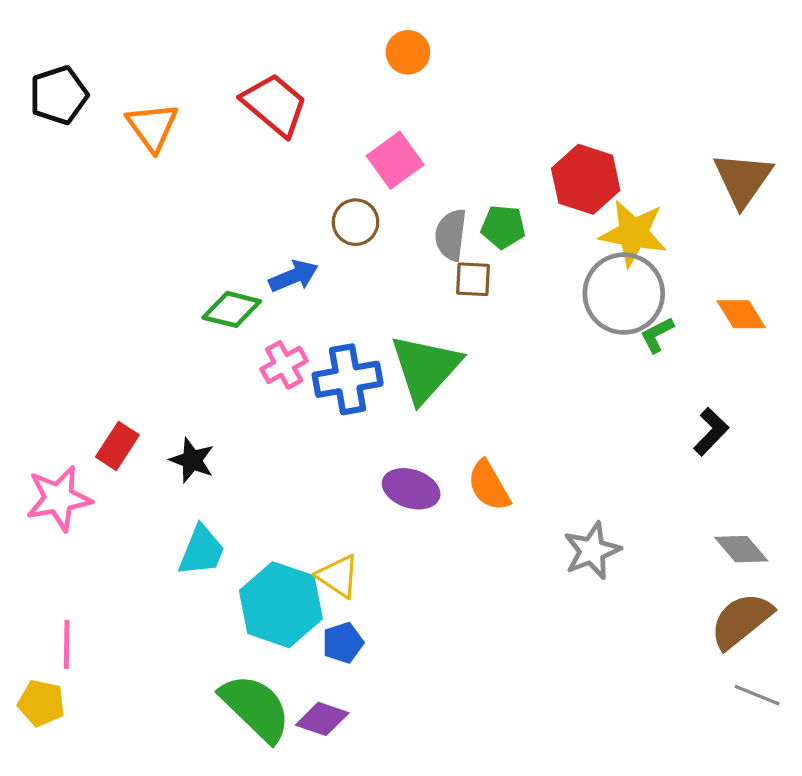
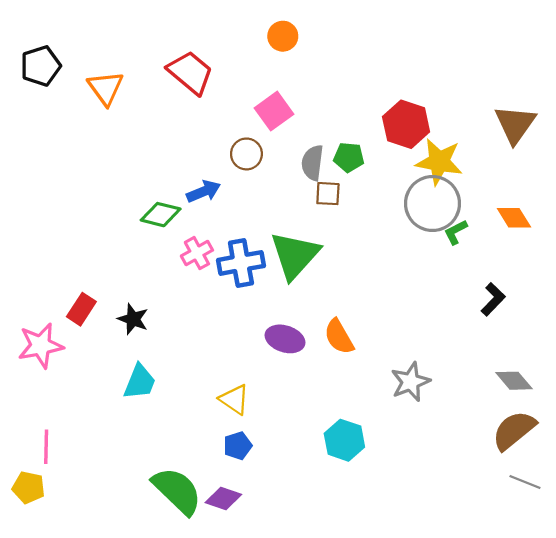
cyan hexagon: (281, 605) -> (344, 440), moved, size x0.7

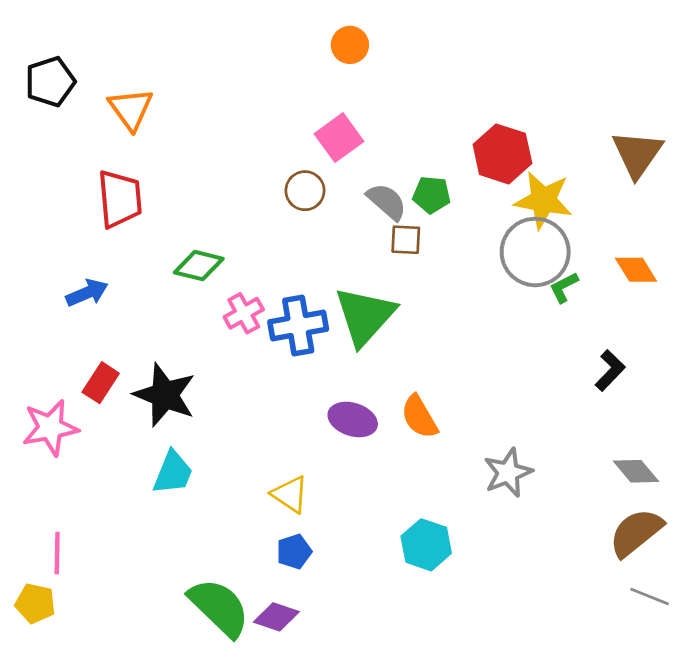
red trapezoid: (190, 73) -> (120, 199), moved, turned 45
gray semicircle: (313, 163) -> (387, 202), turned 124
blue arrow: (204, 191) -> (87, 293), moved
black star: (133, 319) -> (165, 395), size x1.6

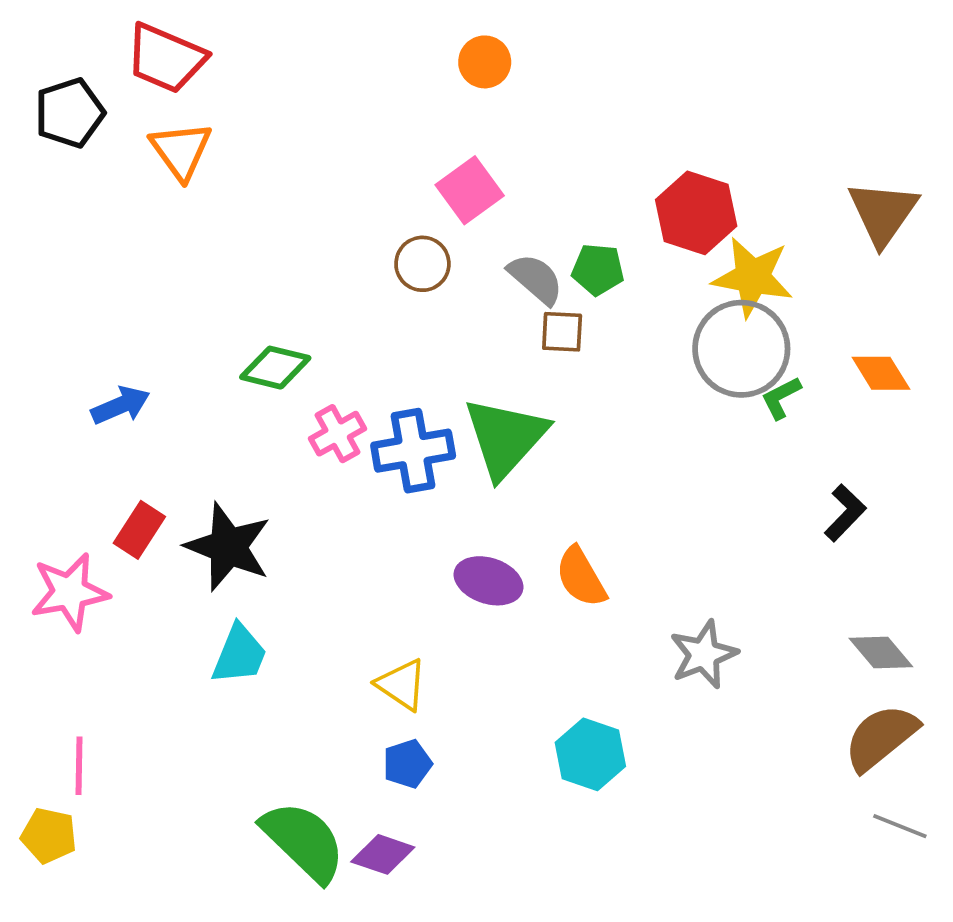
red trapezoid: (120, 199) -> (166, 58), moved, turned 118

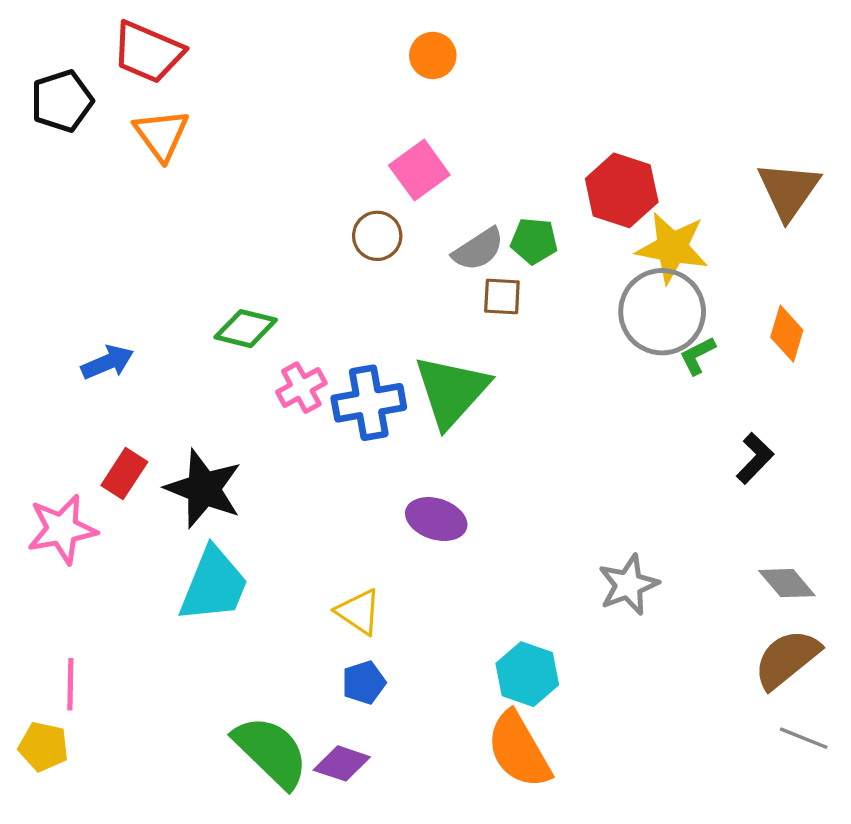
gray semicircle: (536, 279) -> (478, 249), turned 106
orange diamond: (881, 373) -> (787, 334), turned 48
orange semicircle: (581, 577) -> (519, 750), moved, size x1.4
cyan trapezoid: (239, 654) -> (214, 585), size x1.4

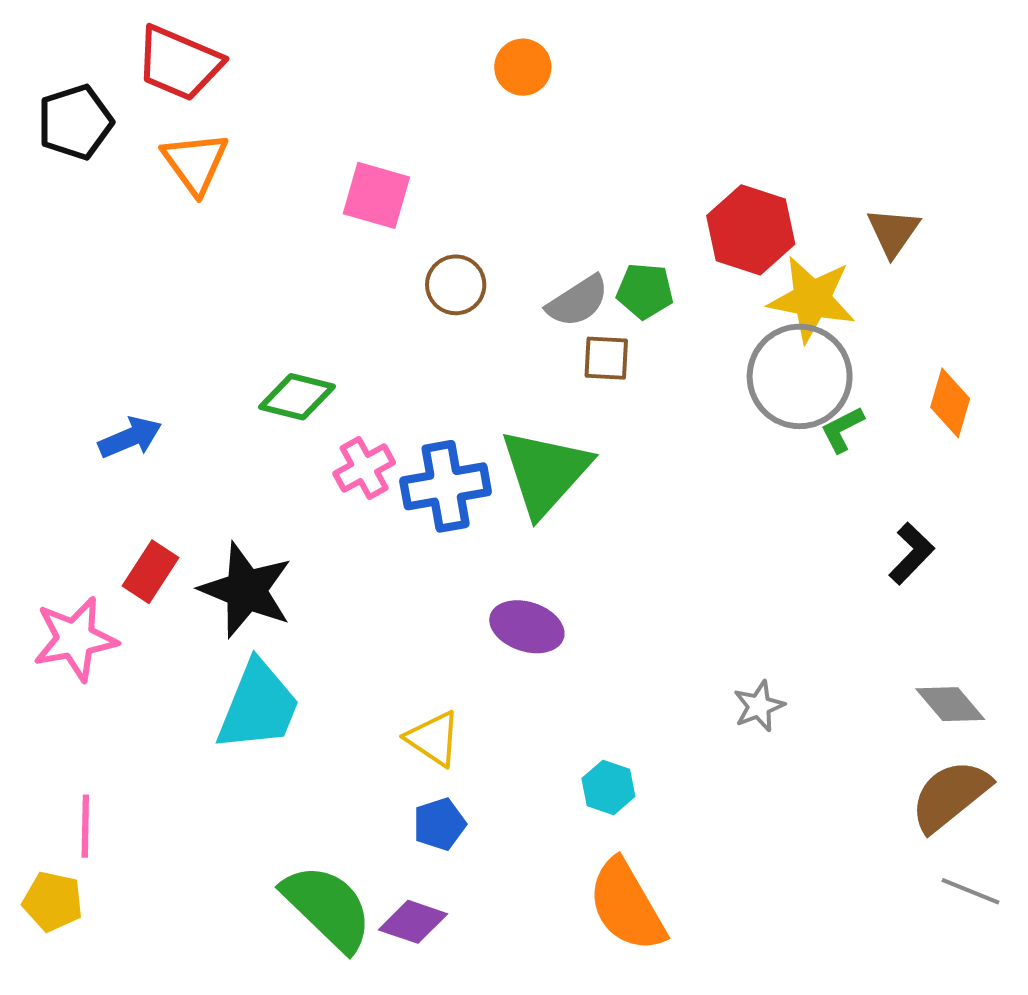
pink square: (419, 170) -> (376, 195), moved, turned -38
brown triangle: (789, 190) -> (893, 232), moved, size x0.7
gray star: (628, 585) -> (759, 706), size x0.7
cyan hexagon: (527, 674) -> (608, 787), moved, size x0.7

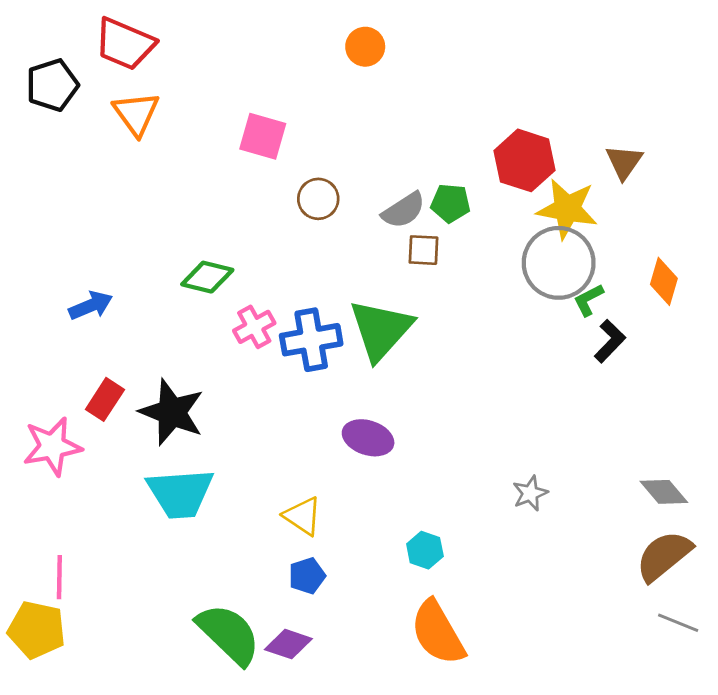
black L-shape: (912, 553) -> (610, 341), moved
cyan trapezoid: (258, 706) -> (180, 493), turned 64
yellow pentagon: (53, 901) -> (37, 630), size x1.4

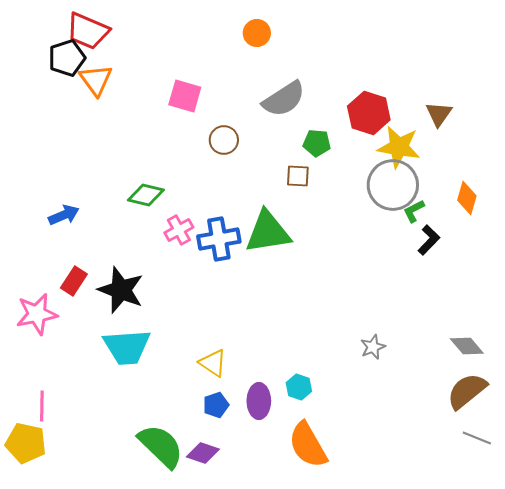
black pentagon: (52, 85) -> (67, 58), moved
gray semicircle: (404, 210) -> (284, 99), moved, size x1.4
green triangle: (381, 330) -> (268, 232), turned 39
purple ellipse: (368, 438) -> (259, 401), moved, turned 72

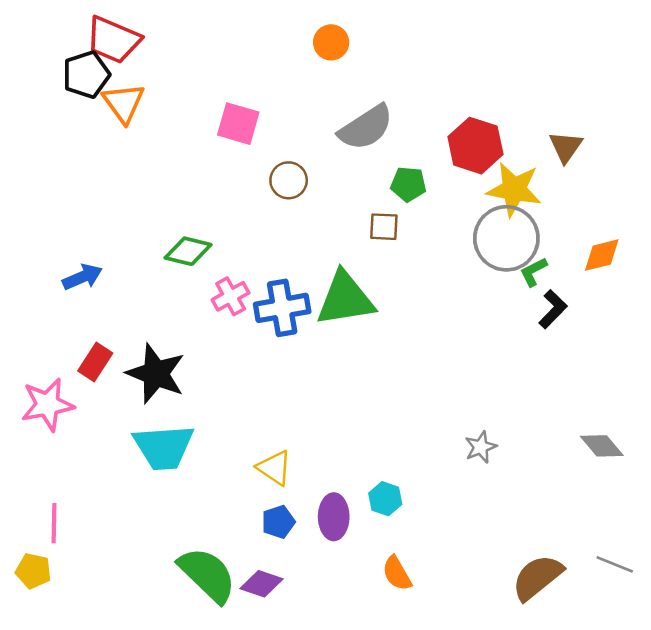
orange diamond: (467, 198) -> (602, 255), turned 60
brown semicircle: (467, 391) -> (537, 577), moved
yellow pentagon: (26, 443) -> (33, 571), size x0.7
orange semicircle: (308, 445) -> (397, 573), size x0.6

